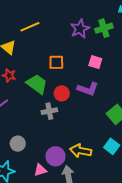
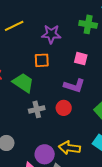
green cross: (104, 28) -> (88, 24), turned 30
purple star: (80, 29) -> (51, 34), moved, turned 30
red circle: (62, 93) -> (64, 108), moved

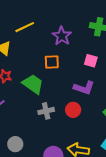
purple star: (51, 34) -> (62, 36), turned 30

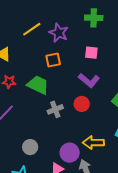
yellow line: (25, 27) -> (32, 29), moved
purple L-shape: (84, 88) -> (89, 80), turned 30

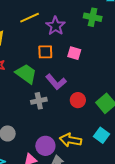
pink square: (91, 53) -> (74, 53), moved
purple L-shape: (89, 80) -> (56, 82), moved
red circle: (82, 104) -> (78, 100), moved

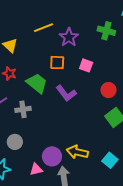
red circle: (78, 100) -> (109, 90), moved
gray cross: (39, 101) -> (23, 109), moved
cyan square: (102, 135) -> (110, 160), moved

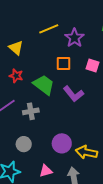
purple circle: (52, 156) -> (62, 143), moved

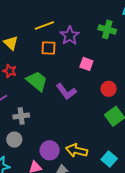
orange square: (64, 63) -> (49, 48), moved
gray cross: (31, 111) -> (21, 116), moved
purple circle: (62, 143) -> (50, 150), moved

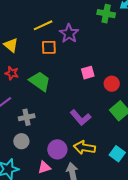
green cross: (107, 29) -> (106, 14), moved
pink square: (86, 64) -> (88, 73), moved, turned -32
purple L-shape: (66, 91) -> (81, 118), moved

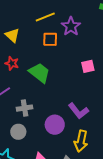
yellow arrow: (84, 148) -> (81, 141), turned -90
purple circle: (57, 149) -> (55, 125), moved

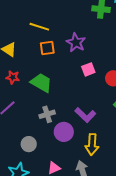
yellow line: (45, 17) -> (39, 27), turned 48
purple star: (71, 26) -> (76, 42), moved
gray cross: (25, 108) -> (47, 114), moved

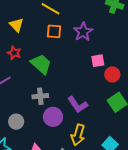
pink square: (88, 69) -> (98, 61), moved

